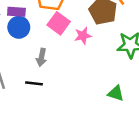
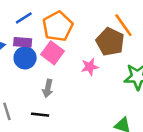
pink square: (59, 23) -> (53, 53), moved

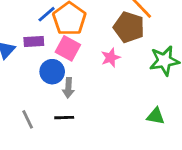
blue line: (24, 18) -> (47, 14), moved
blue circle: (25, 58) -> (52, 72), moved

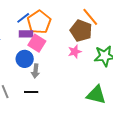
purple rectangle: (34, 42) -> (26, 34), moved
pink star: (111, 58) -> (75, 52), moved
green triangle: (156, 116) -> (96, 95), size x1.5

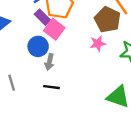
purple rectangle: (26, 34) -> (42, 17), turned 40
black line: (31, 92) -> (51, 87), moved

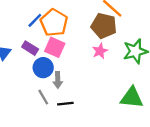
purple rectangle: (42, 17) -> (30, 48), moved
gray line: (12, 83) -> (43, 97), moved

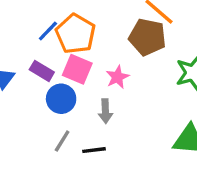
pink star: (100, 51) -> (117, 77), moved
gray arrow: (58, 80) -> (105, 111), moved
gray line: (43, 97) -> (62, 141), turned 63

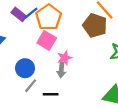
purple rectangle: (42, 71) -> (19, 14), moved
pink star: (117, 77) -> (64, 58), moved
blue circle: (61, 99) -> (25, 68), moved

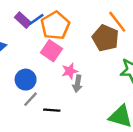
gray arrow: (61, 70) -> (77, 84), moved

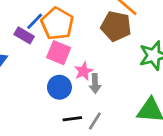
purple rectangle: (23, 20) -> (24, 35), moved
blue circle: (26, 80) -> (59, 87), moved
gray line: (31, 99) -> (95, 121), moved

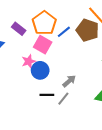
blue line: (35, 21) -> (64, 32), moved
pink star: (84, 71) -> (29, 61), moved
gray arrow: (95, 83) -> (69, 81), moved, turned -136

